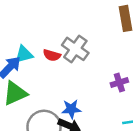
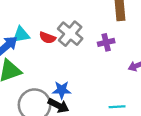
purple cross: (119, 83) -> (106, 42), moved

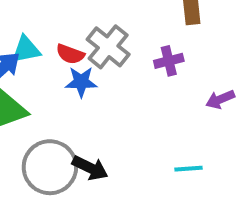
blue star: (62, 90) -> (81, 82), moved

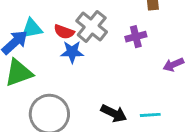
black arrow: (90, 168) -> (114, 113), moved

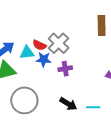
cyan triangle: (32, 29) -> (27, 53), moved
purple cross: (136, 37) -> (65, 69), moved

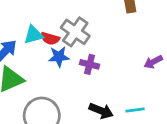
cyan triangle: (27, 53) -> (33, 35), moved
purple cross: (65, 69) -> (90, 64), turned 32

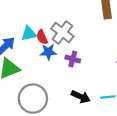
red semicircle: (50, 39) -> (42, 37), turned 48

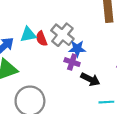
blue star: (48, 52) -> (77, 49), moved
black arrow: (81, 97) -> (90, 79), moved

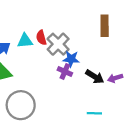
red semicircle: (41, 39) -> (41, 38), moved
black arrow: (90, 79) -> (95, 77), moved

